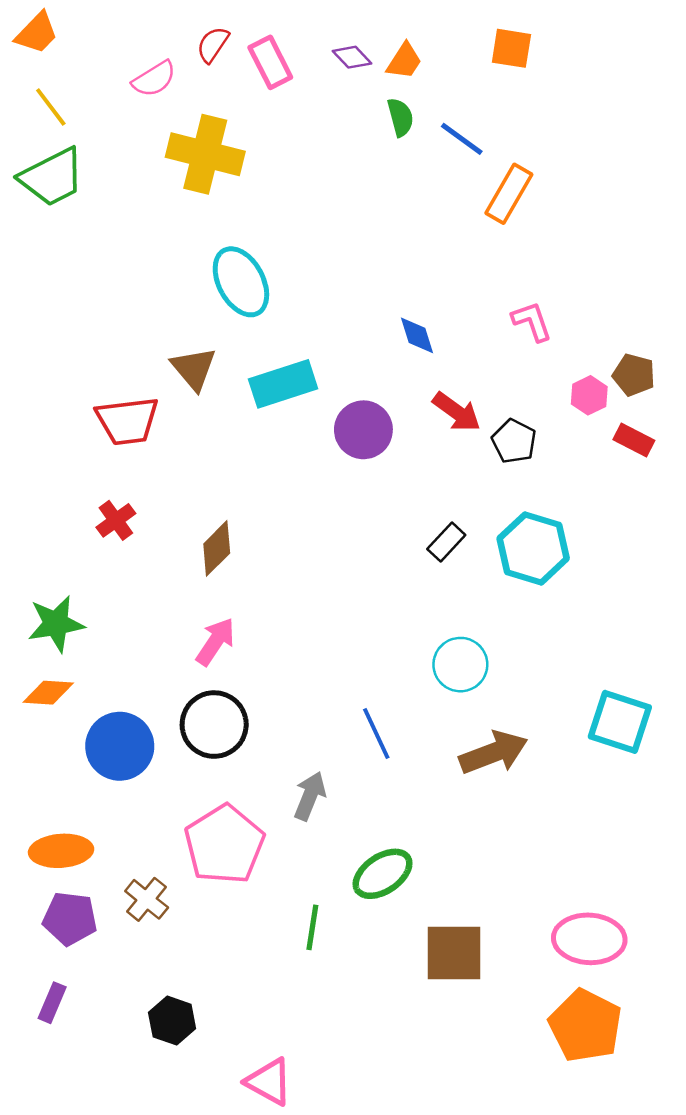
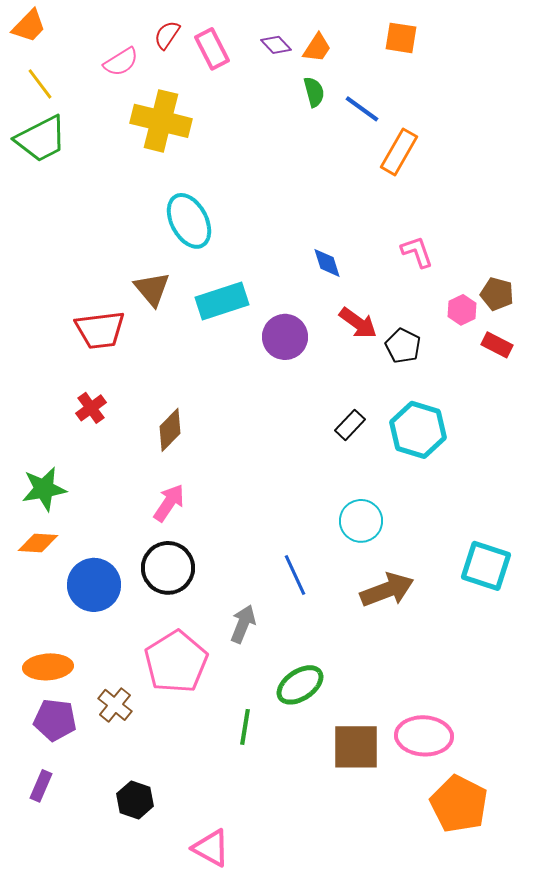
pink ellipse: (589, 939) -> (424, 736), moved

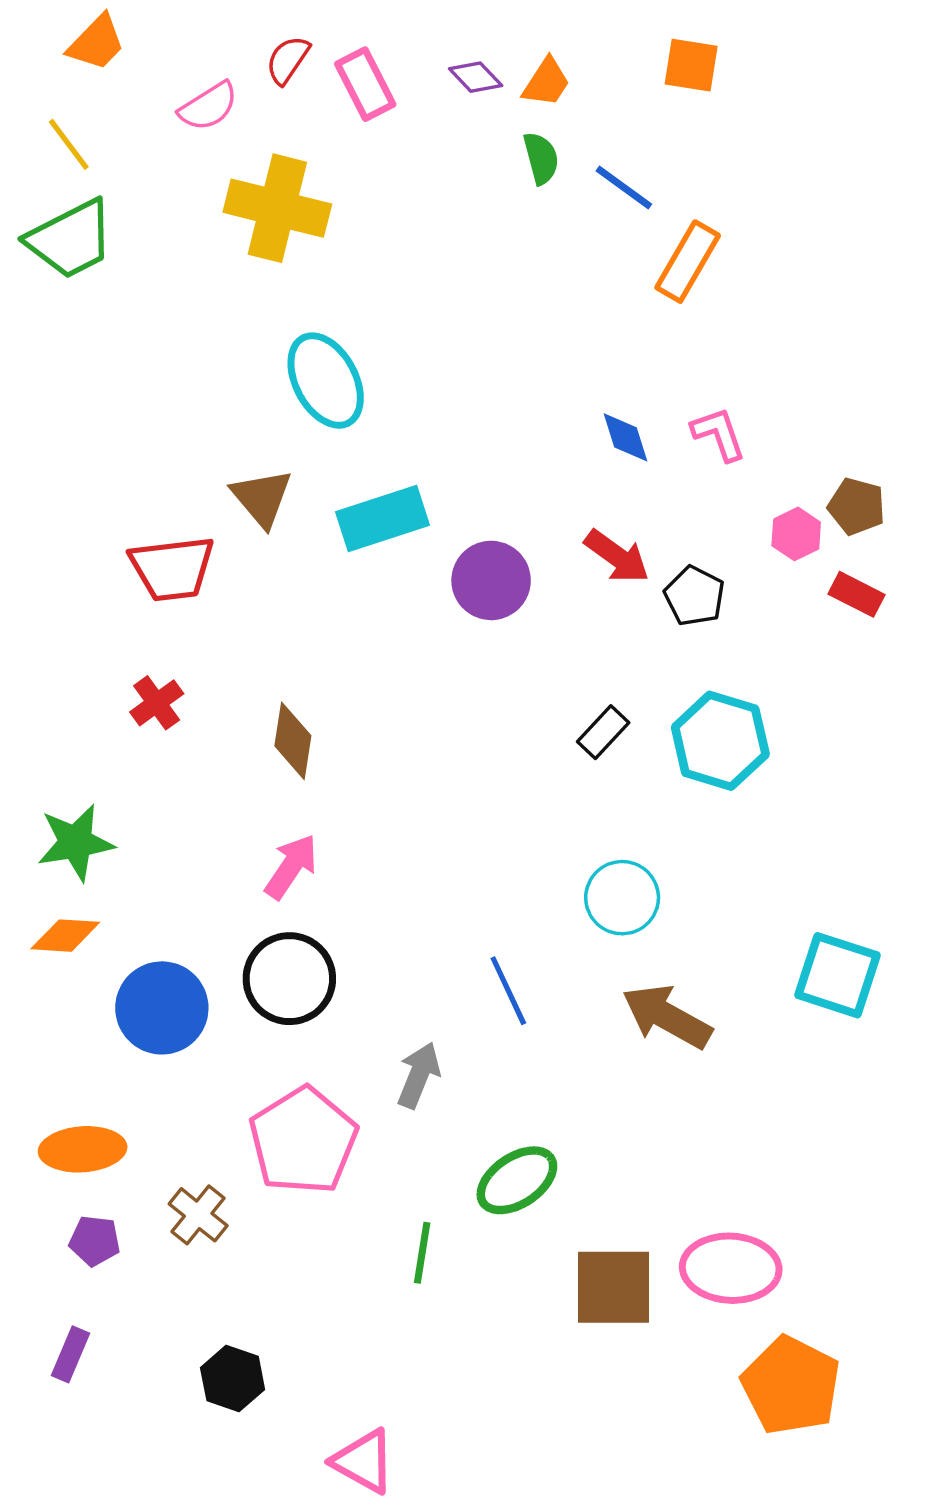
orange trapezoid: (29, 26) -> (96, 43), moved
blue diamond: (327, 263) -> (626, 437), moved
brown diamond: (170, 430) -> (293, 741), turned -36
brown arrow: (387, 590) -> (667, 1017), turned -130
purple pentagon: (55, 720) -> (95, 1241), size x0.7

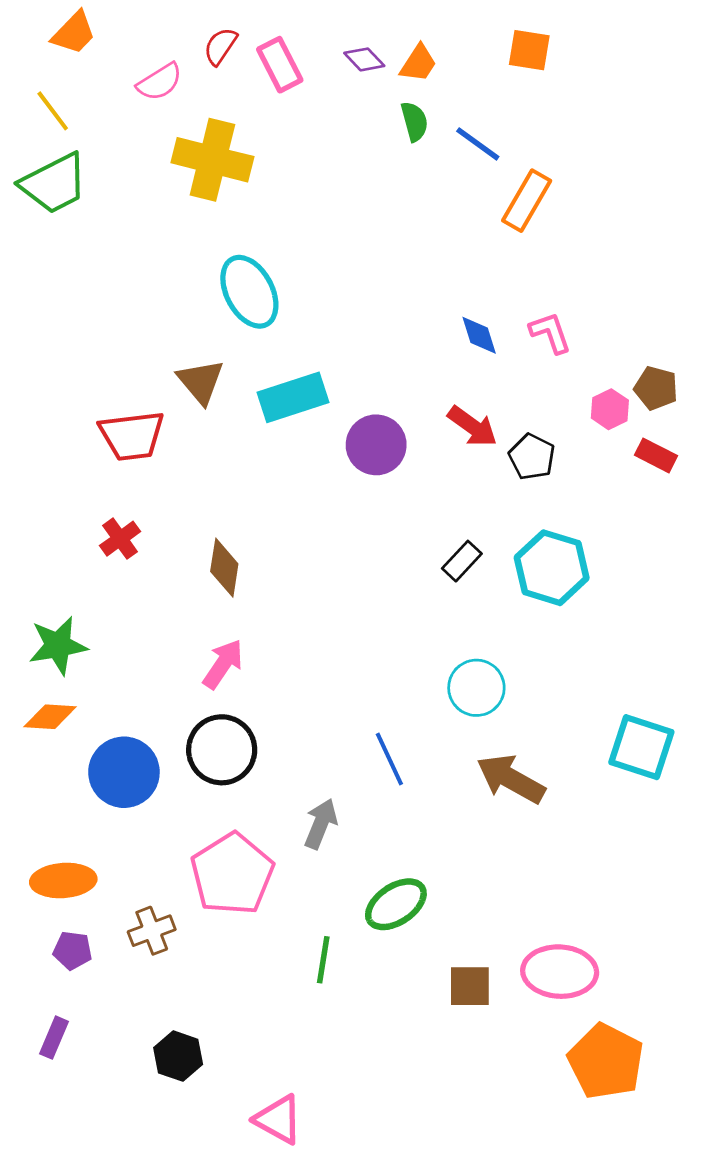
brown cross: (198, 1215) -> (152, 931), turned 30
brown square: (613, 1287) -> (470, 986), size x0.7

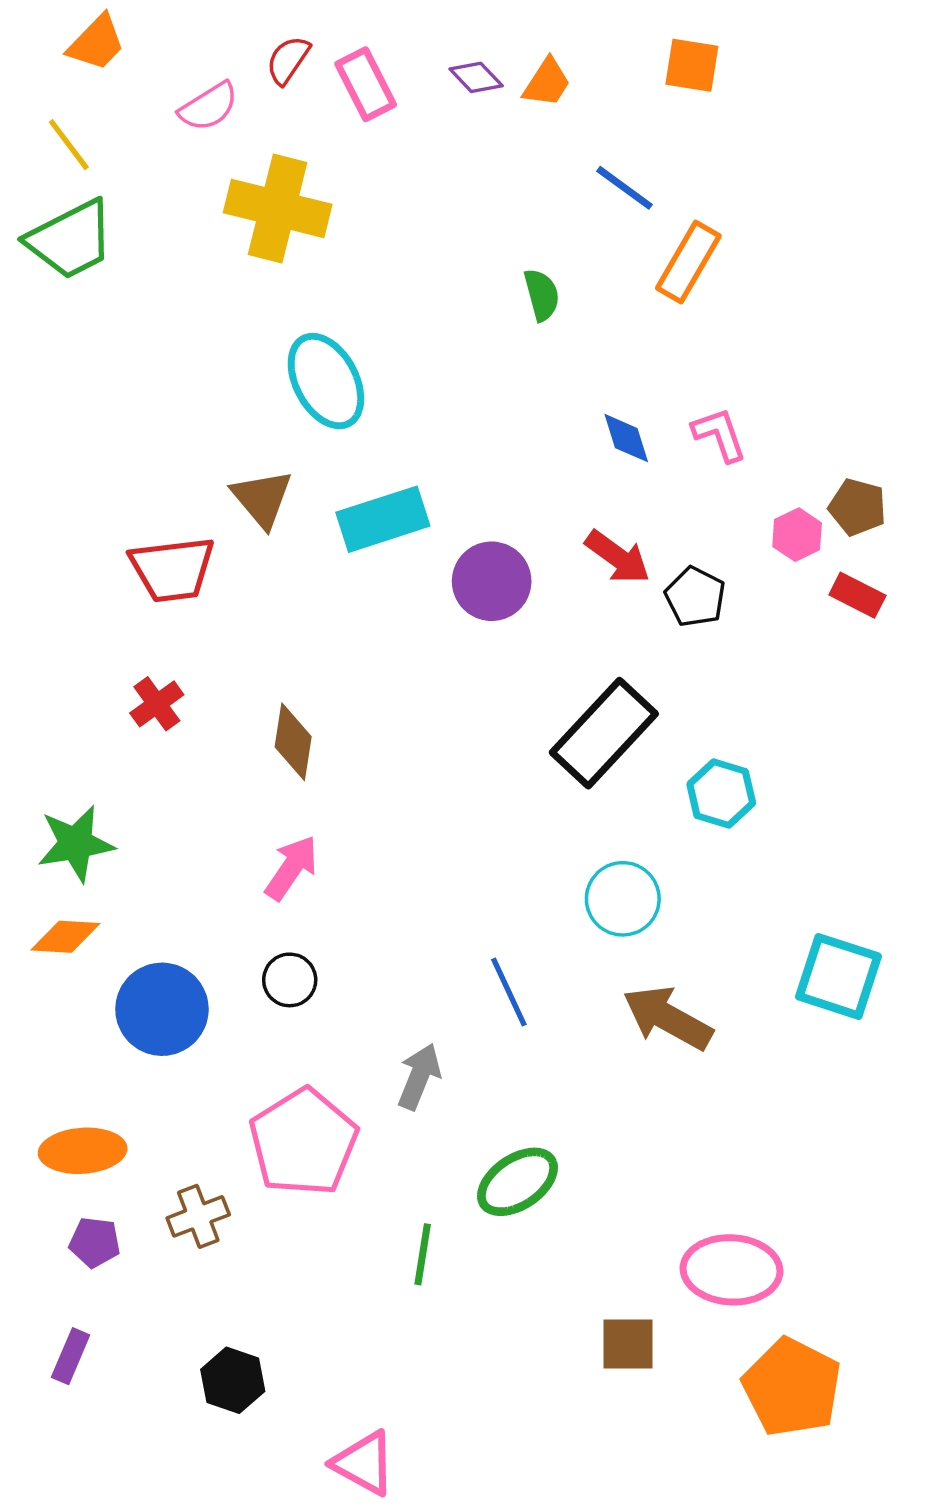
green semicircle: (414, 121) -> (542, 295), moved
black rectangle: (462, 561) -> (604, 733), size x2.0
cyan hexagon: (552, 568) -> (721, 794), moved, size x0.7
black circle: (222, 750) -> (290, 980), size x0.6
brown square: (470, 986) -> (628, 1344), moved

